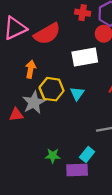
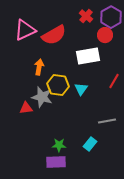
red cross: (83, 13) -> (86, 16), turned 32
gray star: (34, 102) -> (42, 97), turned -30
purple rectangle: (77, 170) -> (56, 162), moved

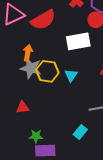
gray star: (42, 97) -> (31, 68), moved
red triangle: (26, 108) -> (23, 107), moved
green star: (59, 145) -> (36, 136), moved

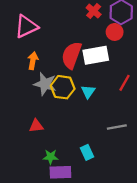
red semicircle: (43, 20) -> (71, 55), moved, turned 140
orange arrow: (28, 53) -> (33, 61), moved
cyan rectangle: (80, 132) -> (87, 152), moved, turned -64

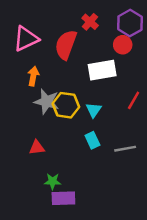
red cross: (94, 11) -> (90, 22), moved
red semicircle: (71, 55) -> (66, 45), moved
cyan rectangle: (87, 152) -> (92, 140), moved

